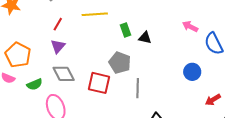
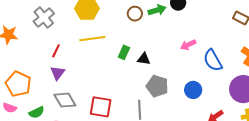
pink arrow: (190, 26) -> (188, 45), turned -49
green rectangle: (126, 30) -> (124, 52), turned 48
gray pentagon: (120, 63) -> (157, 86), moved

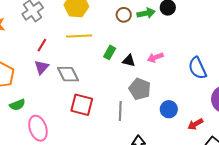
pink arrow: (188, 45) -> (155, 57), moved
blue circle: (193, 90) -> (169, 109), moved
gray diamond: (65, 100) -> (68, 74), moved

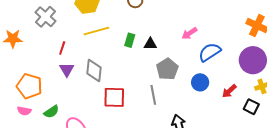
pink arrow: (155, 57) -> (189, 33), moved
blue semicircle: (197, 68) -> (210, 52), moved, turned 95
gray diamond: (68, 74) -> (94, 71), turned 45
gray pentagon: (140, 89) -> (167, 69), turned 30

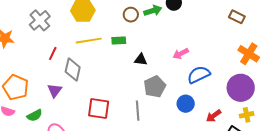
green rectangle: (130, 40) -> (119, 41), moved, turned 64
purple triangle: (67, 70) -> (55, 90), moved
gray diamond: (94, 71) -> (73, 69), moved

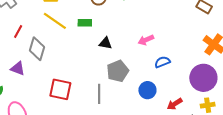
yellow line: (89, 41) -> (55, 21), turned 40
blue semicircle: (199, 75) -> (162, 62), size x0.7
purple triangle: (55, 90) -> (18, 68), turned -49

